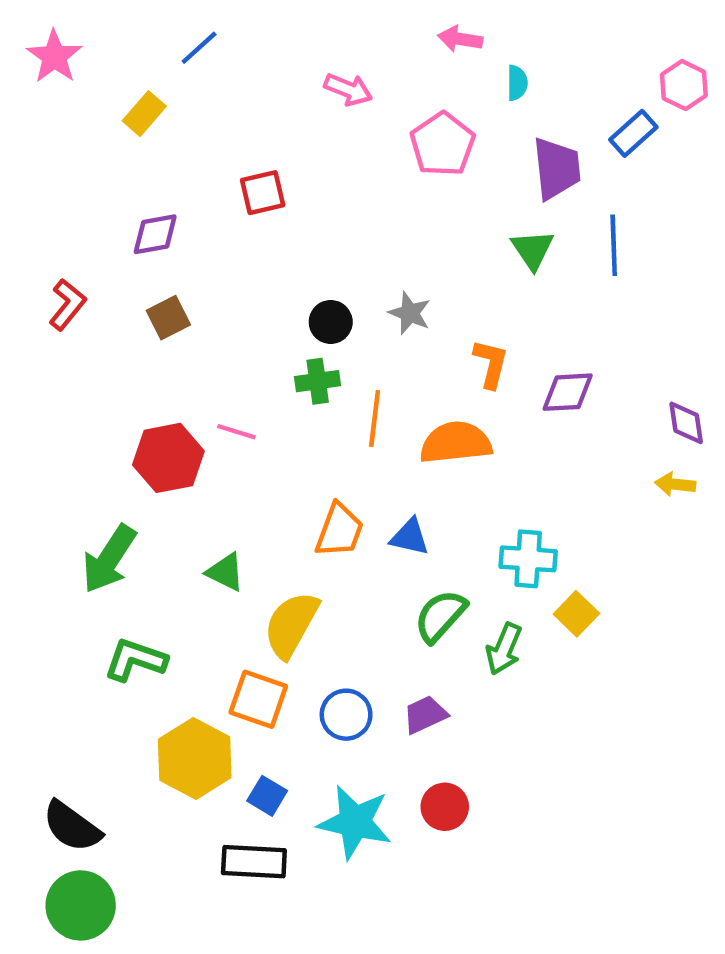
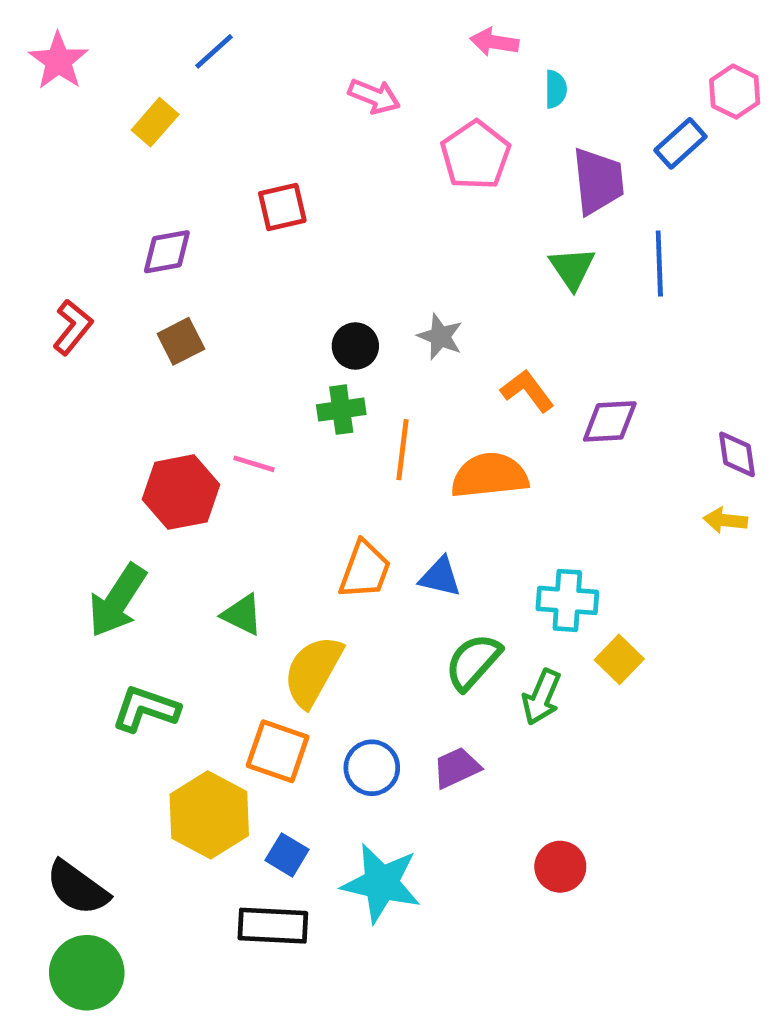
orange L-shape: (491, 364) -> (527, 391), turned -51
red circle: (445, 807) -> (560, 867), moved

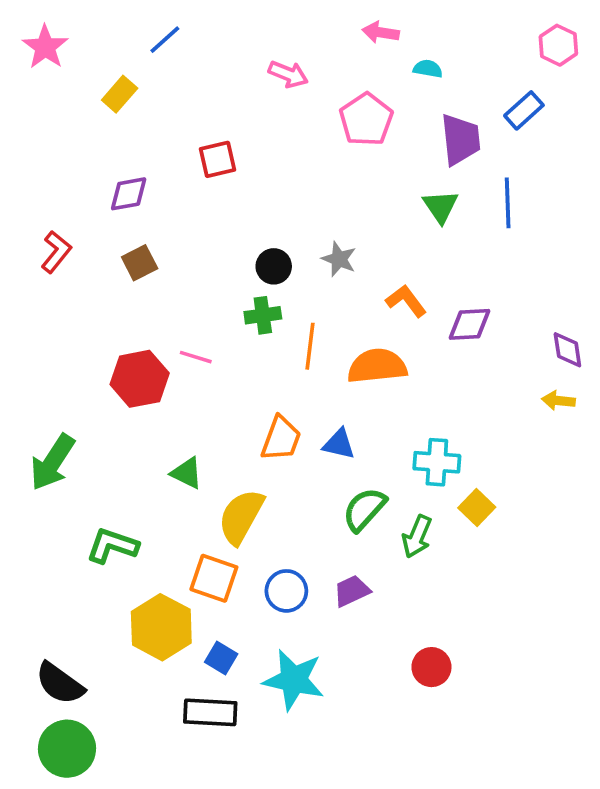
cyan semicircle: (556, 89) -> (428, 69), turned -80
pink hexagon: (735, 92) -> (558, 45), moved
green arrow: (117, 600) -> (52, 462), moved

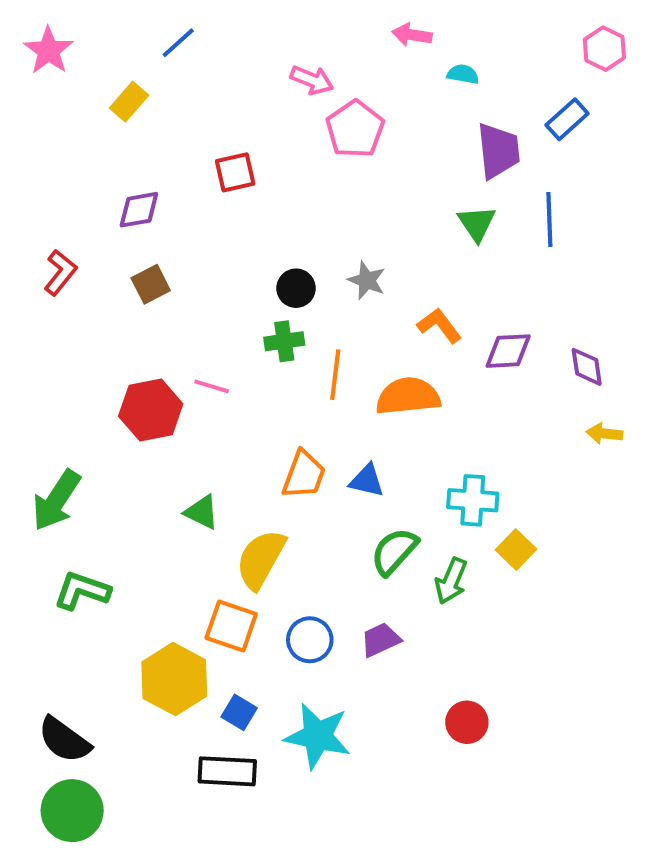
pink pentagon: (366, 119) -> (355, 129), moved
purple diamond: (567, 350) -> (587, 367), moved
green L-shape: (112, 546) -> (82, 591), moved

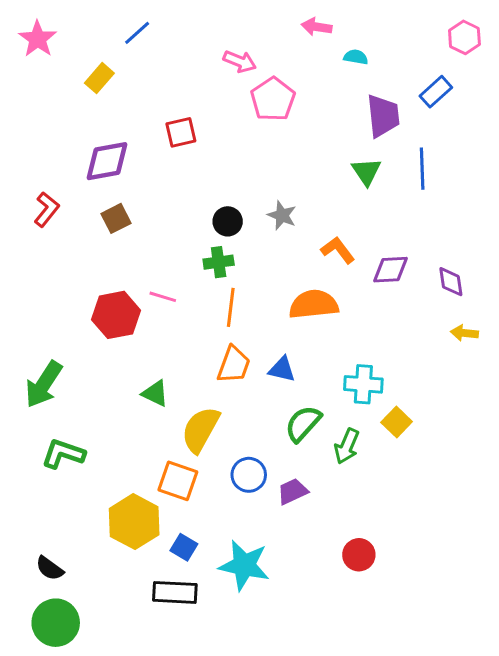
purple diamond: (139, 210) -> (107, 161), size x1.4
orange line: (335, 375) -> (231, 307), moved
blue circle: (310, 640) -> (249, 475), moved
black semicircle: (64, 740) -> (50, 568), size x0.7

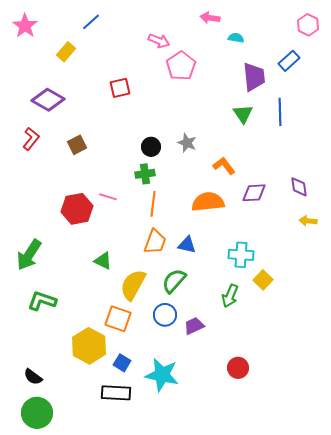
purple diamond: (107, 161) -> (48, 100), moved, turned 40
purple diamond: (391, 270) -> (254, 193), moved
green semicircle: (303, 424) -> (174, 281), moved

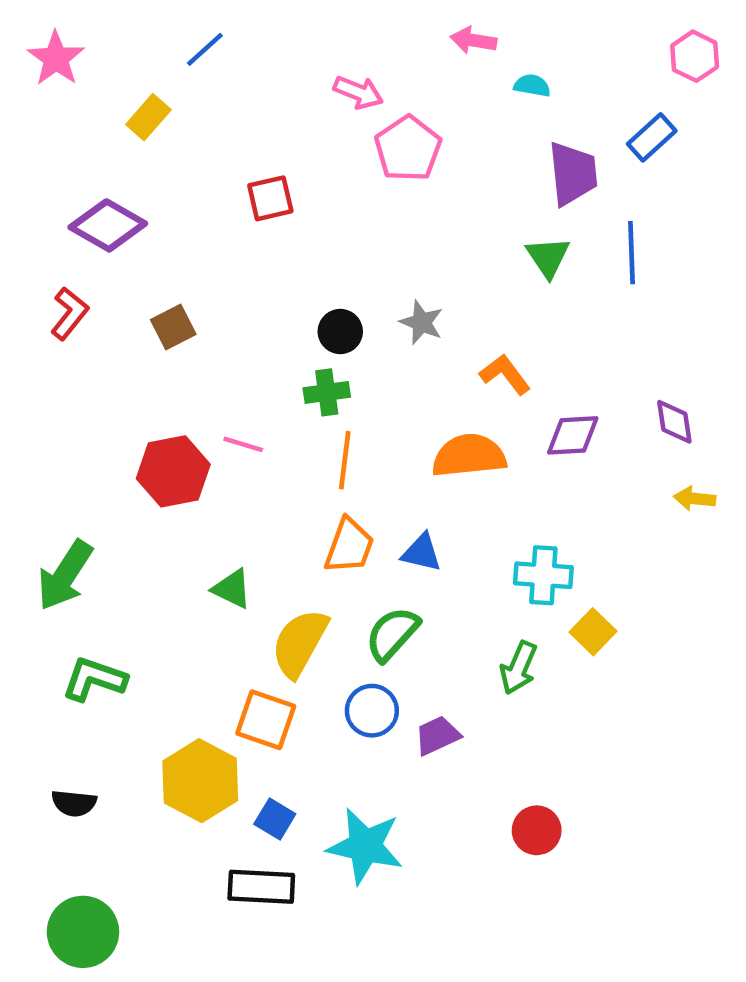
black semicircle: (33, 377) -> (74, 803), moved, turned -30

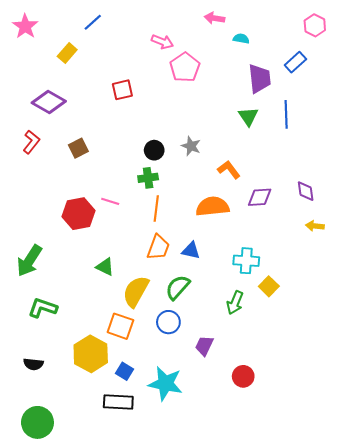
purple trapezoid: (437, 736) -> (204, 346), moved, turned -40

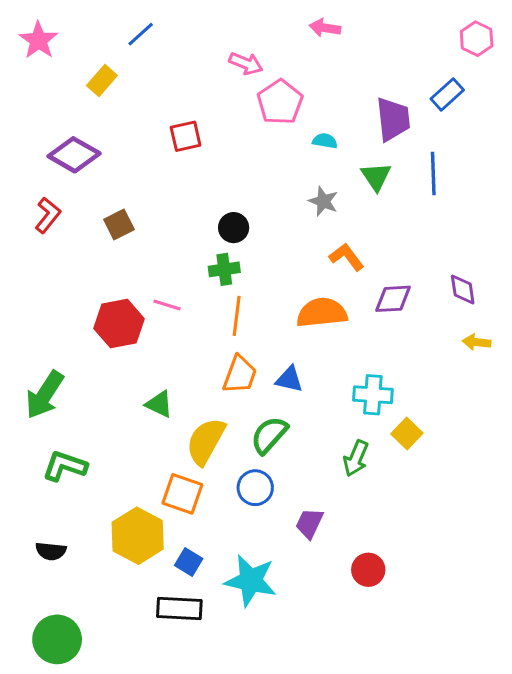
cyan semicircle: (241, 39) -> (325, 141), moved
gray star: (191, 146) -> (323, 201), moved

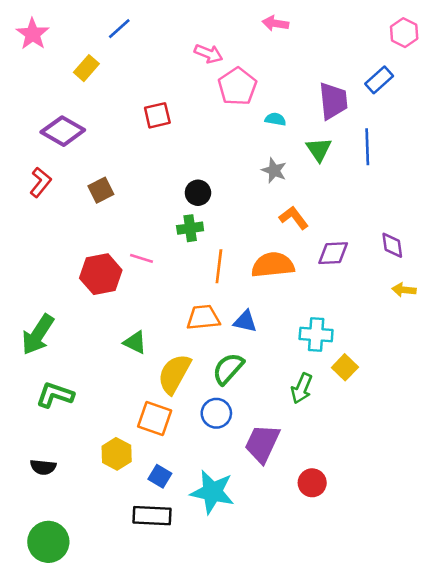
orange line: (237, 316) -> (219, 266), moved
orange trapezoid: (240, 375) -> (203, 317), turned -116
purple trapezoid: (309, 523) -> (262, 443), size x1.5
yellow hexagon: (138, 536) -> (117, 454), size x0.7

